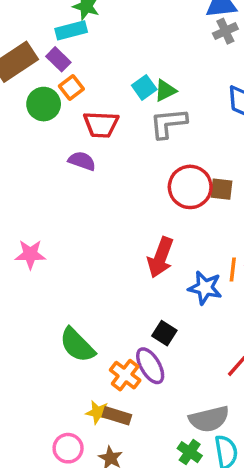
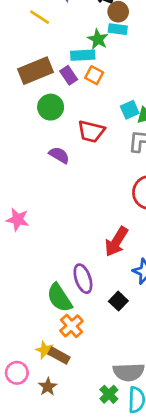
orange square: (71, 87) -> (94, 75), moved, turned -36
purple semicircle: (82, 161) -> (59, 155), moved
black square: (164, 333) -> (118, 301), moved
green semicircle: (77, 345) -> (59, 298), moved
purple ellipse: (150, 366) -> (83, 279), moved

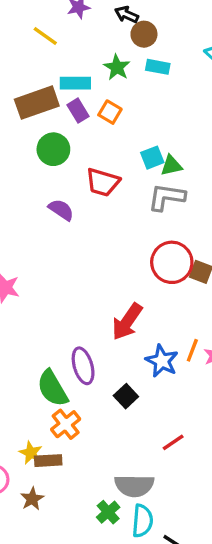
cyan rectangle: (118, 29) -> (158, 67), moved
cyan rectangle: (83, 55) -> (75, 83), moved
brown rectangle: (59, 356) -> (48, 461), turned -35

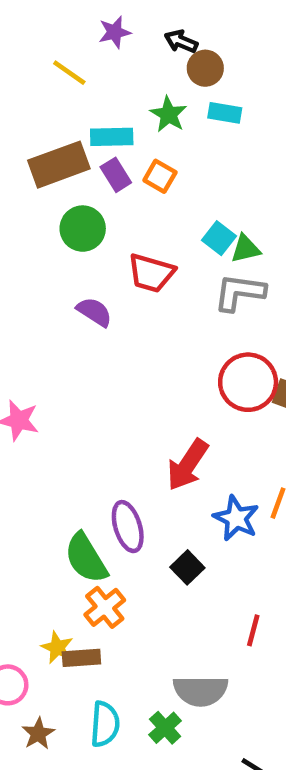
cyan square: (152, 158) -> (219, 238), turned -30
red line: (173, 442) -> (253, 630), turned -40
brown star: (32, 499) -> (38, 734), moved
cyan semicircle: (142, 521) -> (105, 724), moved

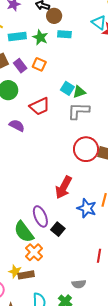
cyan rectangle: (112, 137) -> (17, 36), moved
red trapezoid: (151, 273) -> (40, 106), turned -35
black square: (187, 567) -> (58, 229), moved
gray semicircle: (201, 691) -> (79, 284), size x0.6

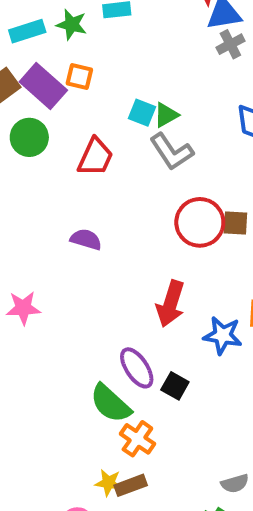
purple rectangle: (20, 66) -> (43, 86), size x1.6
red trapezoid: (40, 106) -> (95, 157), turned -30
gray L-shape: (78, 111) -> (171, 152), turned -115
purple semicircle: (17, 126) -> (86, 239), moved

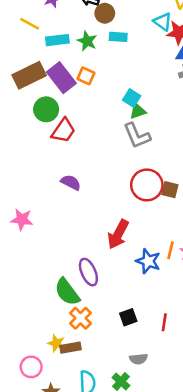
cyan square: (142, 113) -> (132, 98), moved
red trapezoid: (95, 157) -> (63, 131), moved
black square: (175, 386) -> (128, 317), moved, turned 30

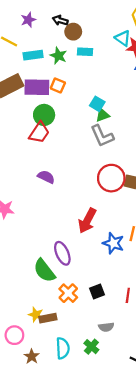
purple rectangle: (61, 78) -> (37, 87), turned -50
green circle: (46, 109) -> (44, 115), moved
orange cross: (80, 318) -> (68, 293), moved

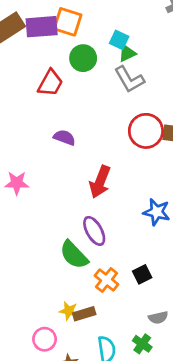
orange square: (58, 85) -> (68, 22), size x1.5
green circle: (44, 115) -> (83, 58), moved
red arrow: (87, 221) -> (100, 182), moved

